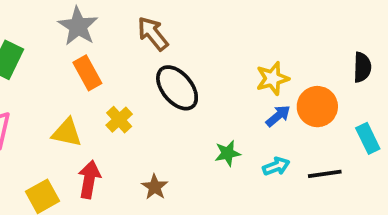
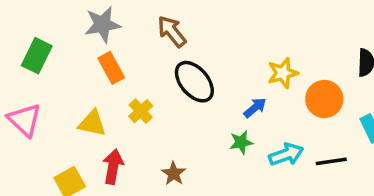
gray star: (78, 26) -> (103, 25), turned 30
blue arrow: (278, 116) -> (255, 108), moved
cyan arrow: (276, 166) -> (286, 154), size x1.4

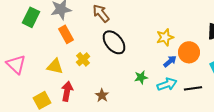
green rectangle: (37, 56) -> (31, 17), moved
blue arrow: (255, 108) -> (170, 61), moved

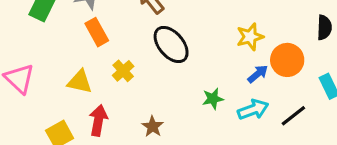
black line: (193, 88) -> (293, 116), turned -30

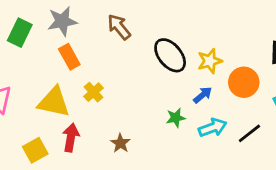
black ellipse: (171, 44) -> (170, 55), moved
blue arrow: (258, 74) -> (203, 95), moved
yellow triangle: (80, 82) -> (54, 102), size x1.4

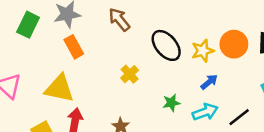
orange circle: (244, 82) -> (234, 44), moved
yellow cross: (93, 92) -> (130, 74), moved
blue arrow: (203, 95) -> (209, 82), moved

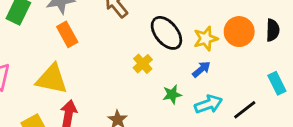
yellow cross: (130, 74) -> (143, 64), moved
blue arrow: (209, 82) -> (201, 69), moved

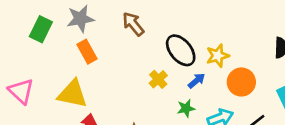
orange circle: (239, 32) -> (241, 82), moved
blue arrow: (201, 69) -> (197, 81), moved

